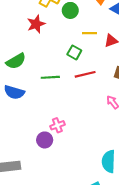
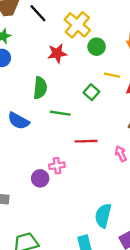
green semicircle: (16, 61) -> (40, 88), moved, turned -66
red line: (85, 74) -> (86, 141), moved

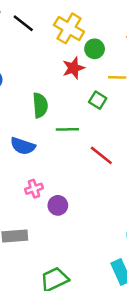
red star: (57, 53) -> (73, 68), moved
red line: (86, 141) -> (101, 155), turned 50
pink cross: (57, 166) -> (34, 189), moved

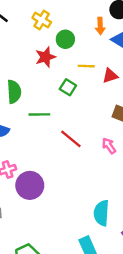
yellow cross: (69, 28) -> (42, 20), size x0.7
purple circle: (58, 205) -> (30, 185), size x1.5

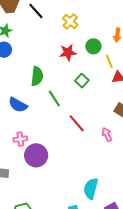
green circle: (65, 39) -> (93, 46), moved
yellow line: (86, 66) -> (109, 62), moved, turned 56
green line: (39, 114) -> (54, 99), turned 48

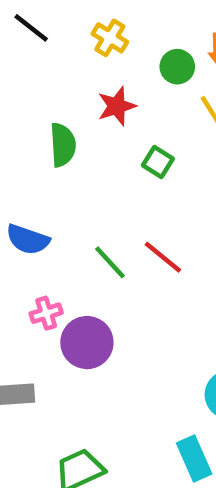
green circle: (93, 46) -> (177, 67), moved
green semicircle: (37, 76) -> (63, 145), moved
green line: (54, 99) -> (110, 262), moved

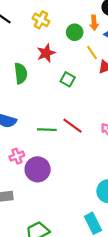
green line: (110, 262) -> (47, 130), turned -42

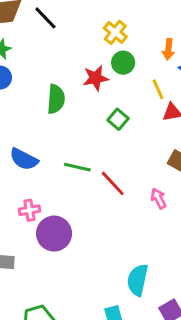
yellow cross: (41, 20) -> (115, 32), moved
green circle: (75, 32) -> (123, 63), moved
green line: (47, 130) -> (77, 167), moved

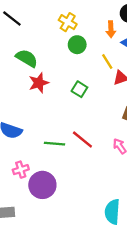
red star: (96, 78) -> (39, 83), moved
green semicircle: (56, 99) -> (27, 58), moved, turned -55
green line: (77, 167) -> (55, 144), moved

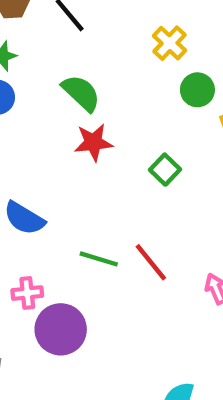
green circle: (77, 45) -> (197, 90), moved

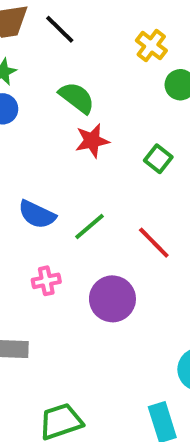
green line: (99, 259) -> (90, 227), moved, turned -52
purple circle: (61, 329) -> (112, 299), moved

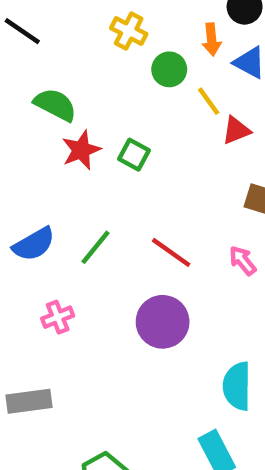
green square: (158, 159) -> (134, 155), moved
blue semicircle: (37, 214) -> (34, 244), turned -45
purple circle: (112, 299) -> (163, 322), moved

